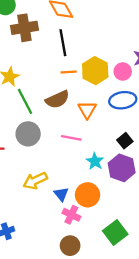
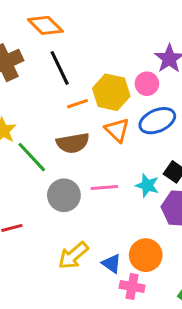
brown semicircle: (57, 99) -> (73, 143), turned 30
orange triangle: (87, 110) -> (117, 130), moved
gray circle: (28, 134) -> (64, 195), moved
cyan star: (95, 161) -> (147, 185), moved

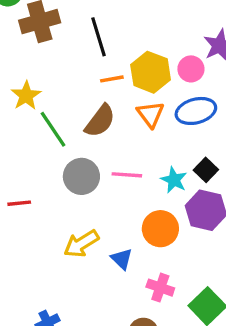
brown semicircle: (73, 143) -> (100, 121), turned -52
orange circle: (146, 255) -> (160, 229), moved
pink cross: (132, 287) -> (160, 288), moved

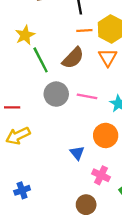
yellow arrow: (81, 244) -> (18, 136), moved

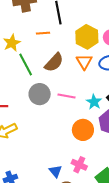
orange line: (84, 30) -> (43, 33), moved
blue triangle: (77, 153) -> (55, 171), moved

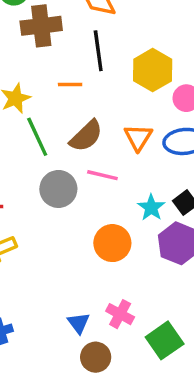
yellow hexagon: (87, 37) -> (153, 70), moved
pink line: (66, 96) -> (102, 175), moved
orange circle: (83, 130) -> (112, 243), moved

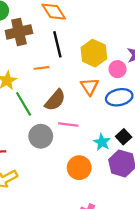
orange triangle: (138, 137) -> (90, 87), moved

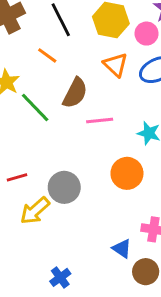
orange line: (41, 68) -> (47, 55), turned 56
gray circle: (41, 136) -> (64, 187), moved

